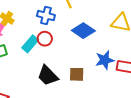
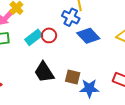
blue cross: (46, 16) -> (71, 17), moved
blue star: (105, 60) -> (89, 88), moved

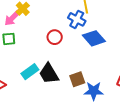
cyan rectangle: (34, 37) -> (30, 72), moved
brown square: (73, 77) -> (77, 79), turned -35

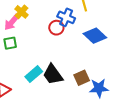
blue cross: (77, 19) -> (66, 17), moved
red circle: (55, 37) -> (56, 28), moved

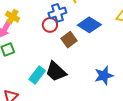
blue cross: (66, 17) -> (57, 13), turned -30
brown square: (82, 78) -> (69, 40), moved

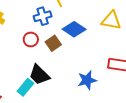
red circle: (50, 25) -> (31, 39), moved
cyan rectangle: (37, 75) -> (25, 87), moved

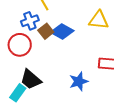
red circle: (31, 39) -> (20, 45), size x1.5
brown square: (53, 43) -> (46, 31), moved

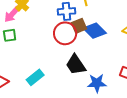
red circle: (20, 45) -> (65, 33), moved
black trapezoid: (31, 79) -> (76, 65), moved

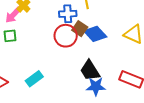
brown square: (79, 26) -> (80, 29), turned -35
black trapezoid: (76, 65) -> (90, 71), moved

